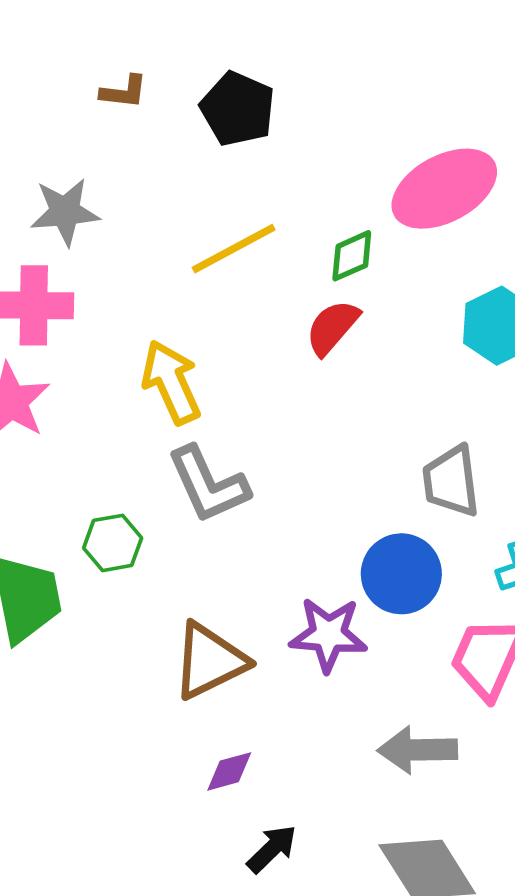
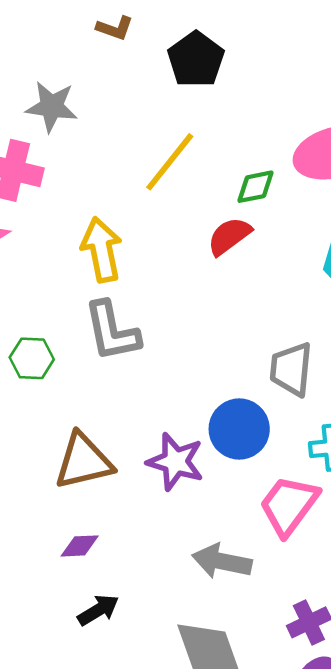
yellow line: (234, 249) -> (170, 162), turned -36

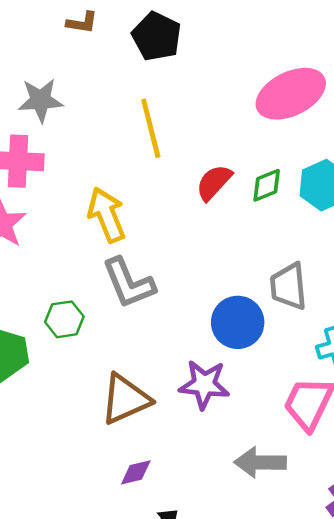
yellow line: (170, 162) -> (151, 128), turned -42
green diamond: (255, 187) -> (267, 185), moved
blue circle: (239, 429) -> (238, 322), moved

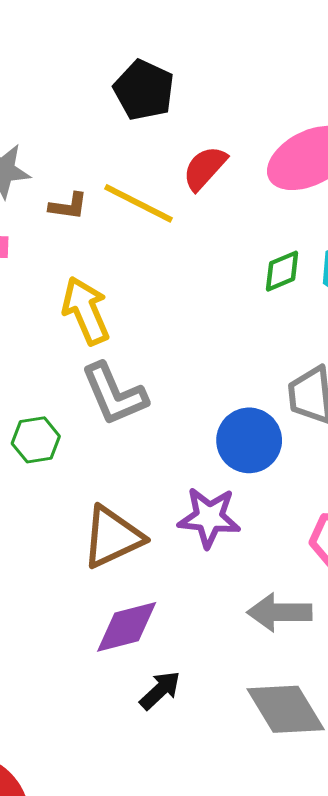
brown L-shape: (82, 23) -> (68, 206), moved
yellow line: (151, 128) -> (138, 203), turned -48
red semicircle: (214, 182) -> (205, 168), moved
purple diamond: (136, 472) -> (127, 627), size x1.6

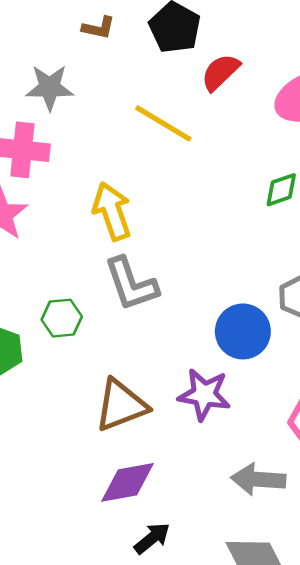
red semicircle: (205, 168) -> (220, 72), moved
brown L-shape: (68, 206) -> (99, 28), moved

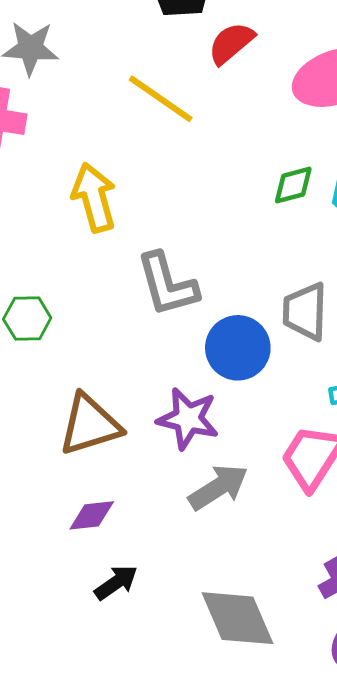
gray L-shape: (131, 284) -> (167, 285), moved
gray arrow: (258, 479) -> (218, 487), moved, turned 140
purple diamond: (128, 482) -> (92, 515), size x0.7

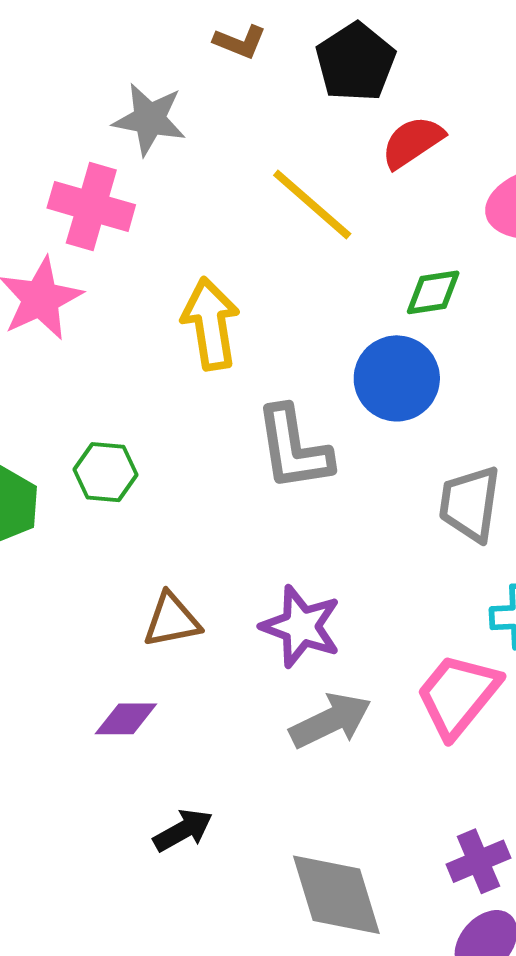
green diamond: (293, 185) -> (433, 292), moved
blue circle: (238, 348) -> (397, 378), moved
brown triangle: (90, 425) -> (172, 620), size x0.7
purple diamond: (92, 515) -> (126, 719), moved

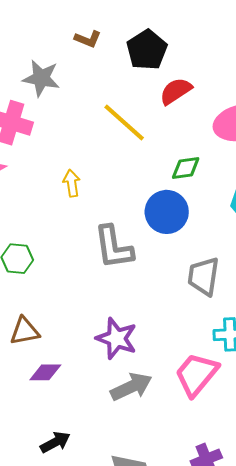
yellow arrow: (211, 324) -> (72, 183), size x0.6
brown triangle: (172, 620) -> (25, 331), moved
purple diamond: (126, 719) -> (45, 372), moved

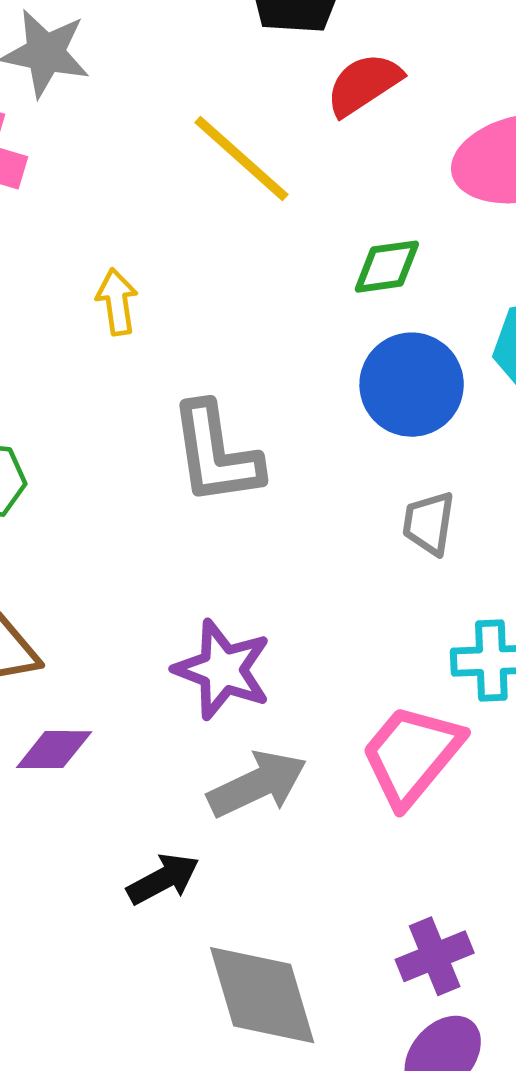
blue circle: (167, 212) -> (412, 385), moved
gray trapezoid: (203, 276) -> (429, 523), size x0.7
black arrow: (55, 442) -> (163, 879), moved

